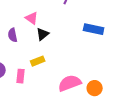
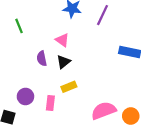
black triangle: (43, 34) -> (63, 62), moved

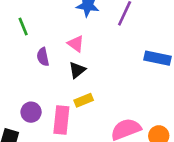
purple semicircle: (42, 58) -> (43, 57), moved
pink rectangle: (50, 103) -> (61, 120), size x1.5

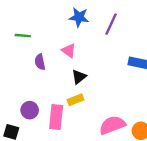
green line: (23, 27) -> (23, 36), turned -63
black triangle: (77, 70) -> (79, 77), moved

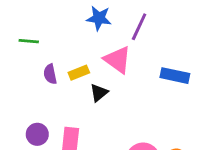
pink triangle: (69, 50) -> (118, 60), moved, size x1.5
yellow rectangle: (76, 100) -> (79, 73), moved

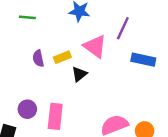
purple line: (139, 27) -> (123, 28), moved
green line: (29, 41) -> (27, 17), moved

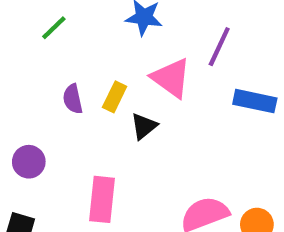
green line: (27, 17) -> (54, 28), turned -49
yellow rectangle: (62, 57) -> (115, 97), turned -42
purple circle: (27, 109) -> (29, 162), moved

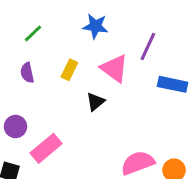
yellow rectangle: (115, 97) -> (69, 70), moved
purple semicircle: (73, 99) -> (27, 73), moved
pink rectangle: (102, 199) -> (46, 148), moved, turned 44

